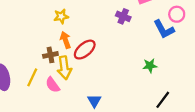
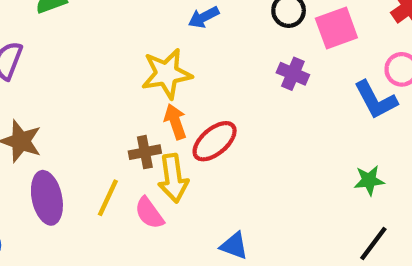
yellow star: (61, 16) -> (167, 74), size x1.6
green star: (150, 66) -> (369, 180), moved
blue triangle: (94, 101) -> (234, 246), turned -40

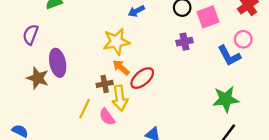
purple cross: (293, 74) -> (185, 42), turned -35
orange arrow: (175, 122) -> (121, 67), turned -30
green star: (369, 180) -> (226, 99), size x1.6
purple ellipse: (47, 198) -> (58, 63), moved

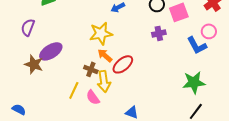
purple ellipse: (58, 63) -> (51, 51), turned 70
brown cross: (105, 84) -> (91, 69), turned 32

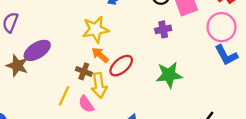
pink circle: (209, 31) -> (222, 27), size x1.6
blue L-shape: (197, 45) -> (226, 55), moved
green star: (194, 82) -> (169, 75), moved

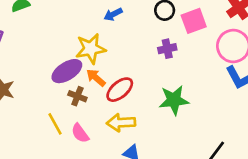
purple ellipse: (37, 50) -> (67, 71), moved
yellow arrow: (99, 85) -> (121, 123), moved, turned 95
yellow line: (64, 96) -> (55, 124), turned -54

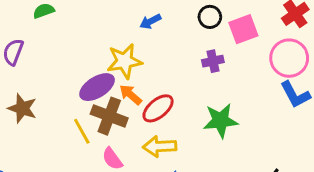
brown cross: (77, 96) -> (109, 116), size x1.6
yellow line: (55, 124) -> (82, 131), moved

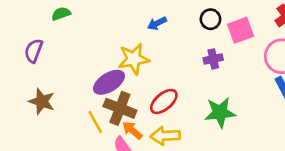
orange arrow: (131, 95) -> (132, 130), moved

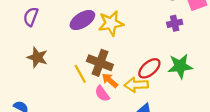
purple ellipse: (109, 82) -> (82, 20), moved
red ellipse: (164, 101) -> (149, 68), moved

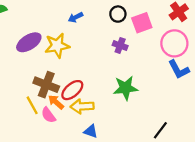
purple cross: (175, 23) -> (120, 46), turned 32
red ellipse: (149, 68) -> (72, 90), moved
yellow line: (80, 74) -> (32, 105), moved

